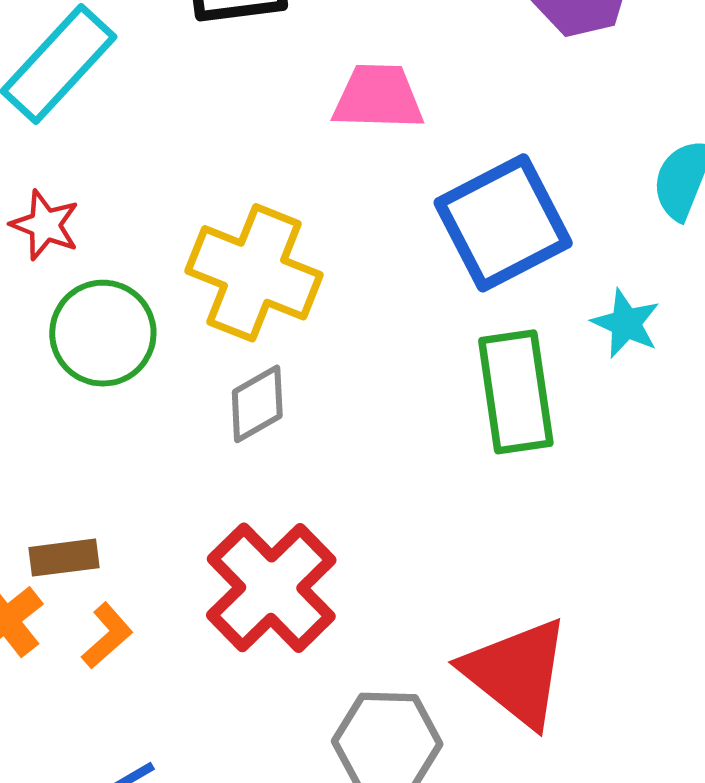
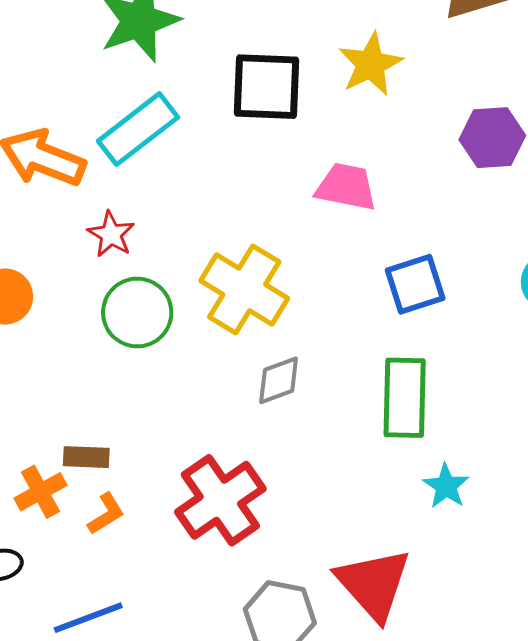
blue square: (503, 223) -> (415, 284), size x0.7
cyan star: (626, 323) -> (446, 486), moved
gray diamond: (257, 404) -> (279, 380), moved

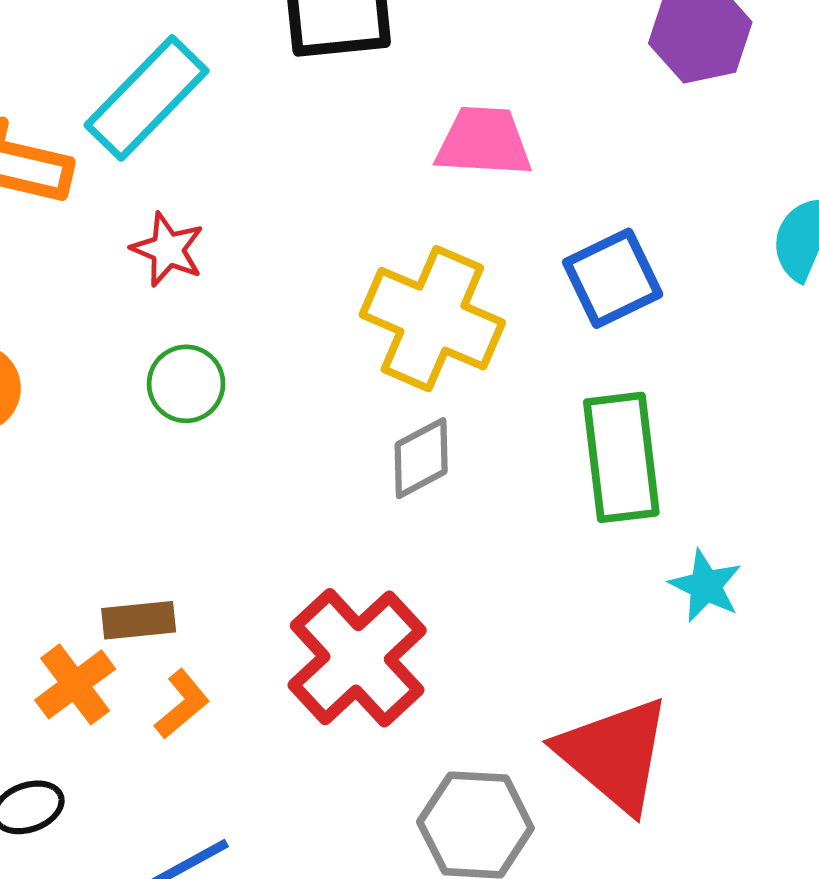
red star: (111, 234) -> (168, 249), moved
yellow cross: (244, 289) -> (432, 319), moved
green circle: (137, 313) -> (186, 384), size x0.7

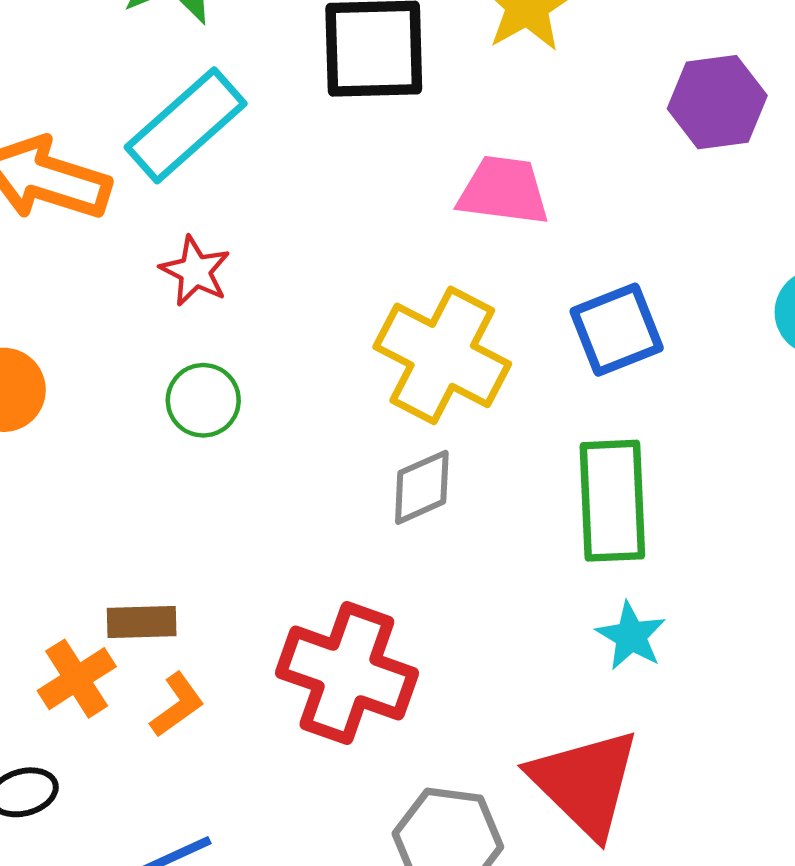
cyan star: (706, 586) -> (631, 636), moved
red cross: (357, 658) -> (347, 673), turned -32

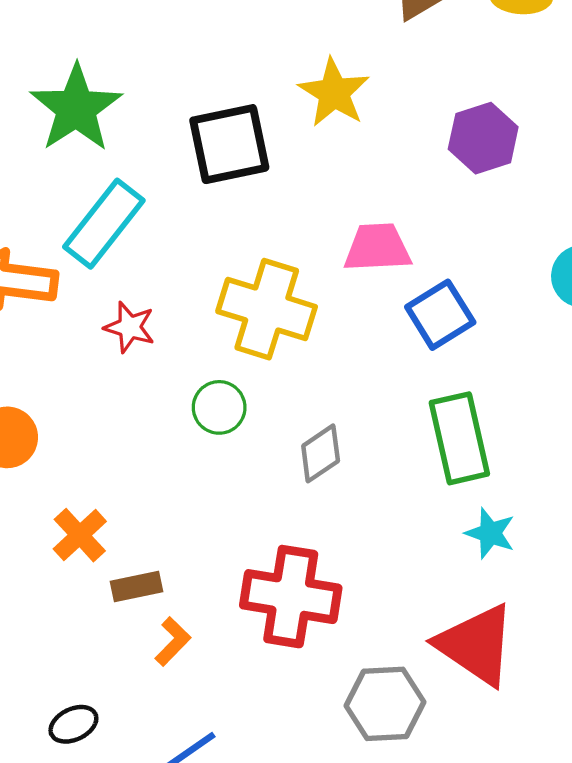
pink trapezoid: (503, 191) -> (377, 248), moved
yellow cross: (442, 355) -> (267, 309), moved
green circle: (203, 400) -> (219, 407), moved
orange cross: (77, 679) -> (80, 535), moved

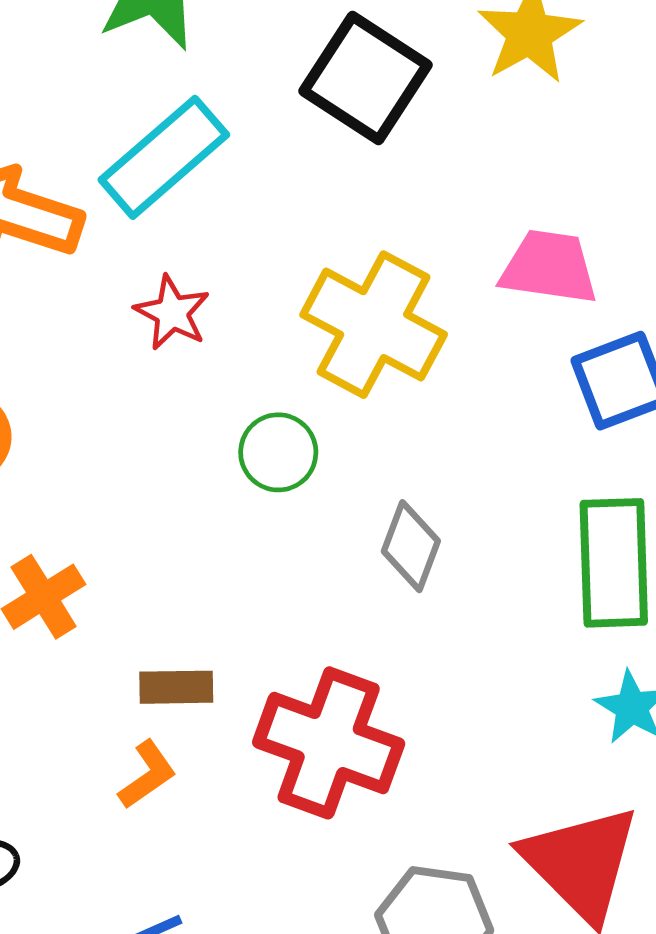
black square: (229, 144) -> (365, 78), turned 34
gray diamond: (321, 453) -> (411, 546), turned -46
brown rectangle: (136, 586) -> (176, 687), moved

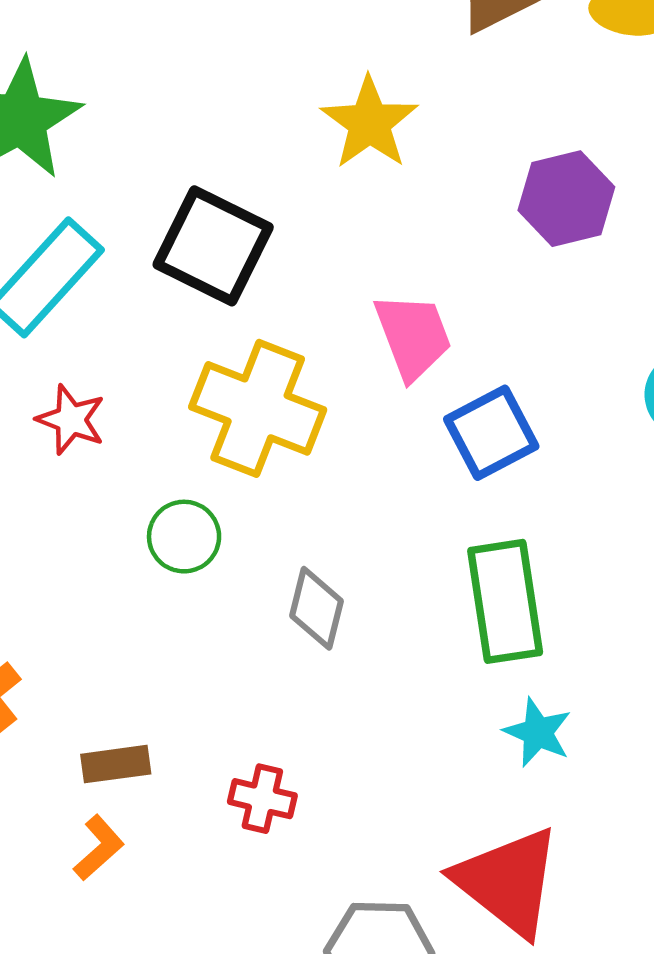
black square: (365, 78) -> (213, 246), moved
pink trapezoid: (549, 267) -> (413, 336), turned 68
red cross: (329, 743) -> (262, 799), size x0.5

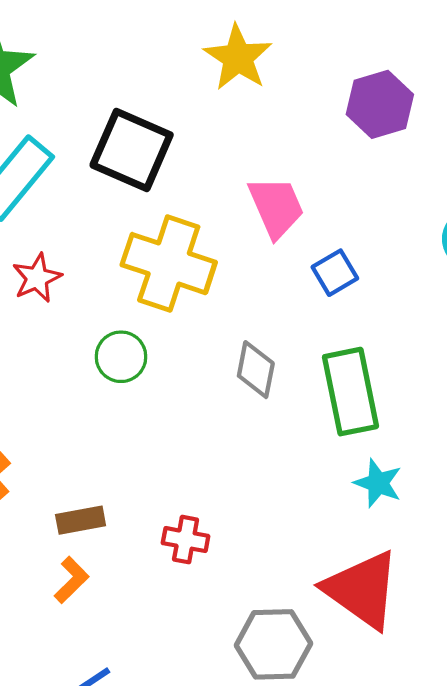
red star: (71, 420) -> (37, 278), turned 30
blue square: (491, 433) -> (335, 273), size x0.7
gray diamond: (316, 608) -> (256, 370), moved

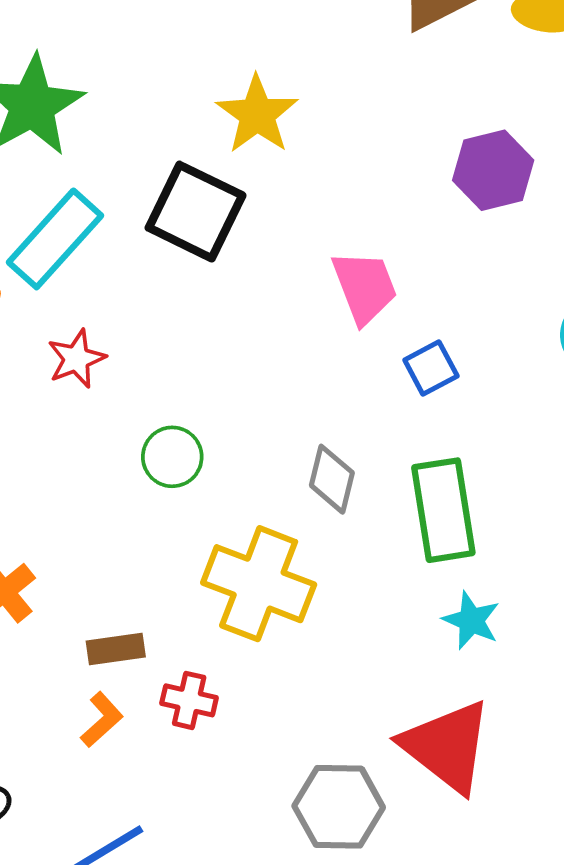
yellow star: (238, 58) -> (257, 115), moved
yellow cross: (169, 264) -> (259, 584), moved
red cross: (186, 540) -> (189, 700), moved

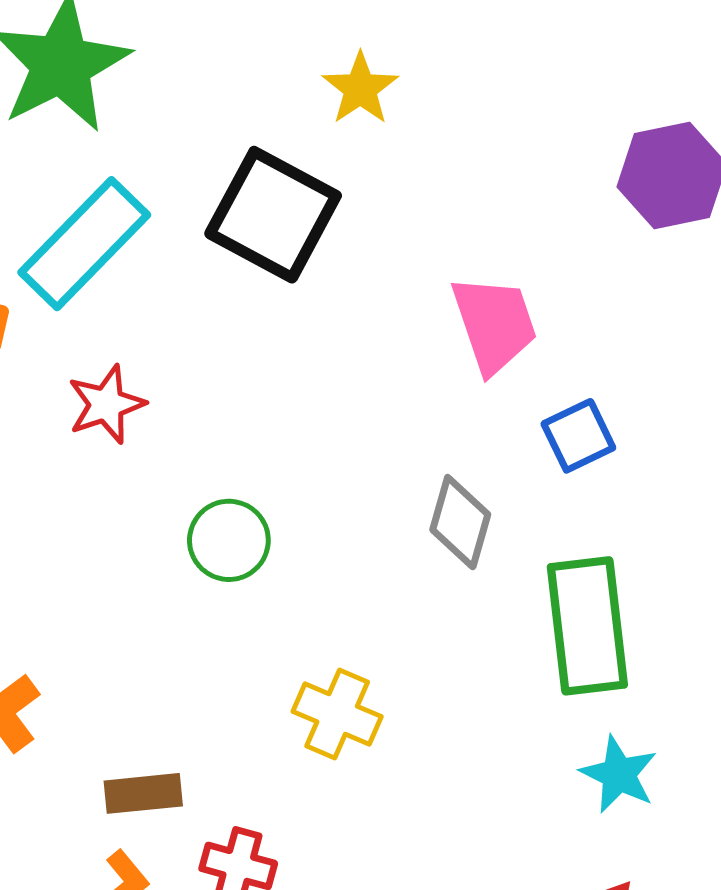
yellow star: (257, 115) -> (360, 89), size x0.7
gray diamond: (332, 479) -> (460, 522), moved
yellow cross: (259, 584) -> (337, 714), size x0.6

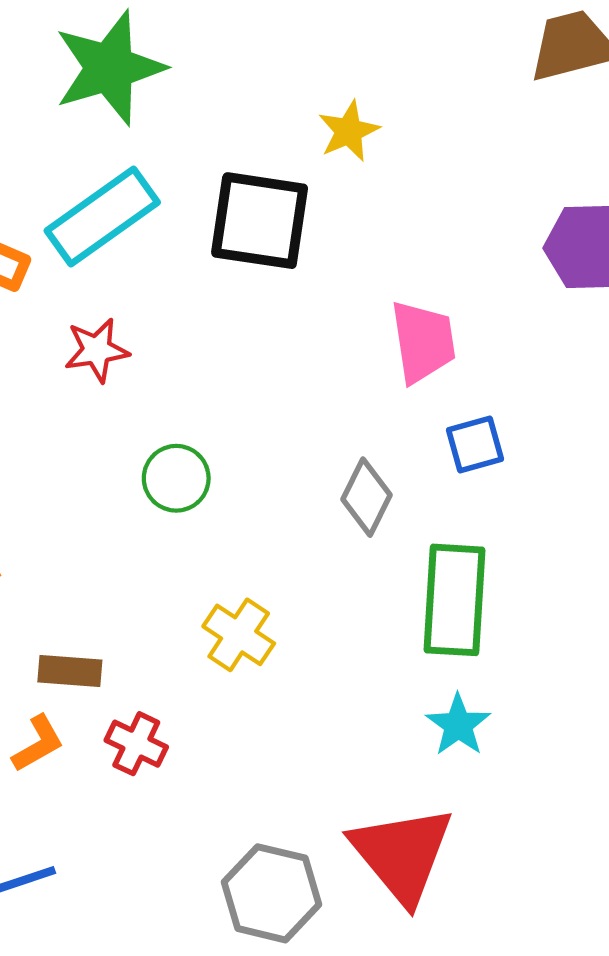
black square: (273, 215) -> (260, 221), turned -30

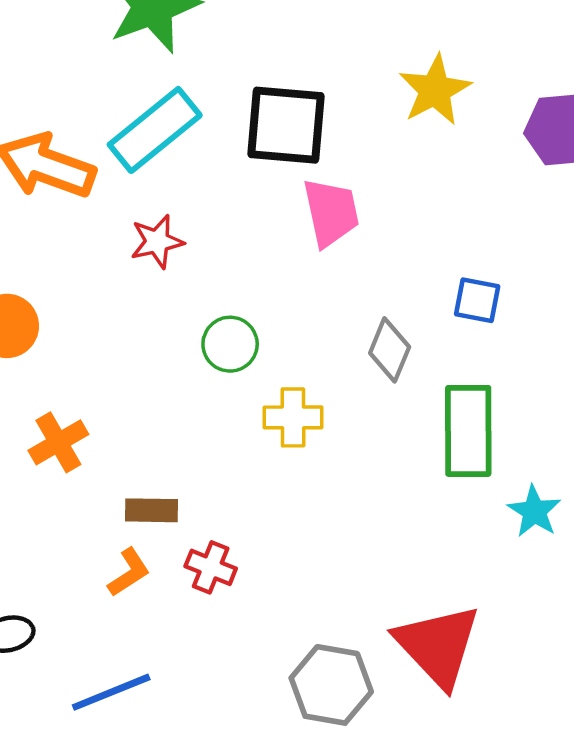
yellow star: (349, 131) -> (435, 90), moved, size x1.4
pink trapezoid: (423, 342) -> (331, 212), moved
blue square: (475, 444) -> (477, 300), turned 30
yellow cross: (239, 635) -> (293, 417), moved, turned -30
cyan star: (458, 725) -> (534, 511), moved

